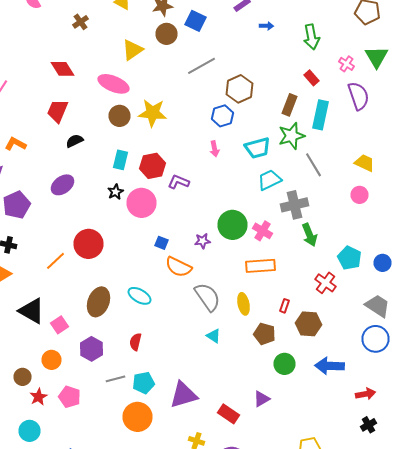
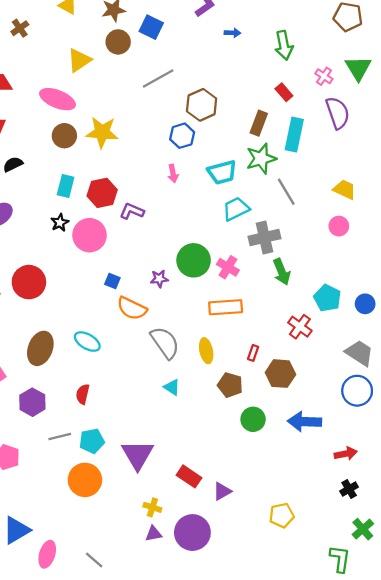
purple triangle: (184, 395) -> (138, 455), turned -44
purple triangle: (262, 399) -> (222, 491), moved

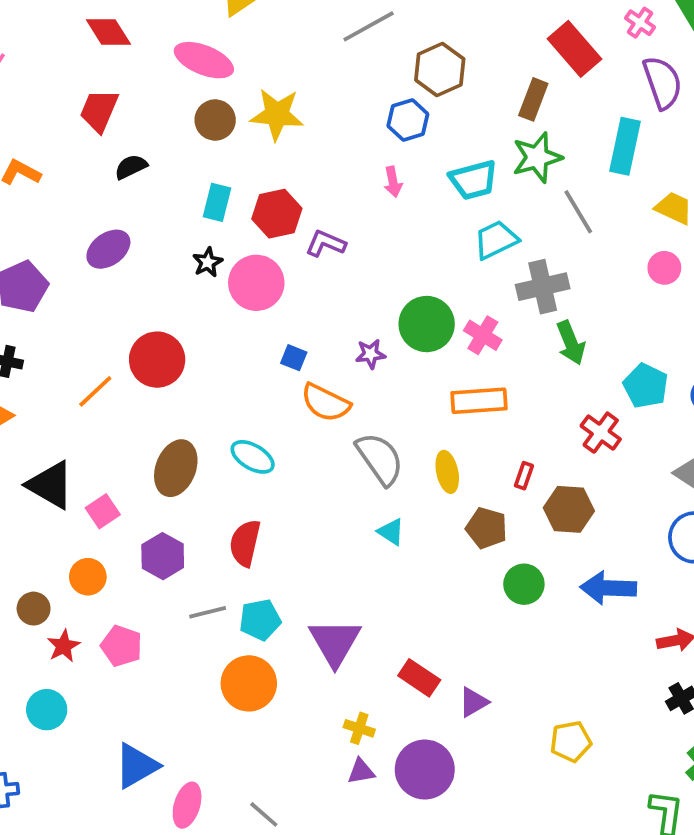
red rectangle: (284, 92) -> (574, 49), size x1.8
cyan rectangle: (294, 135) -> (625, 146), moved
red semicircle: (83, 394) -> (245, 543), size x1.4

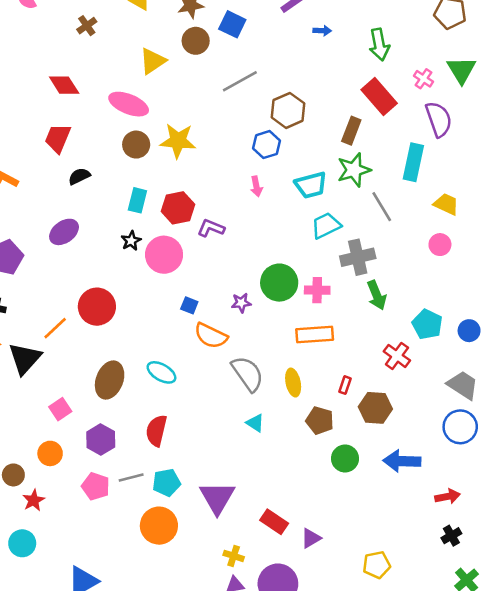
pink cross: (483, 335) -> (317, 290), turned -30
black triangle: (50, 485) -> (25, 358), moved, turned 42
pink pentagon: (122, 646) -> (96, 486), moved

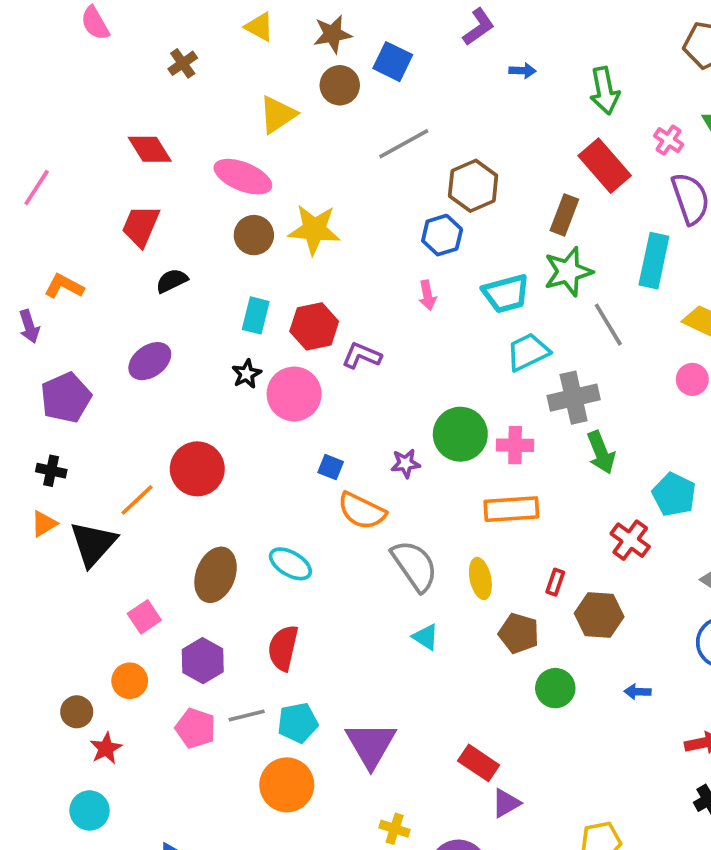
blue arrow: (402, 461) -> (637, 692), size x0.5
red rectangle: (274, 522) -> (479, 763), moved

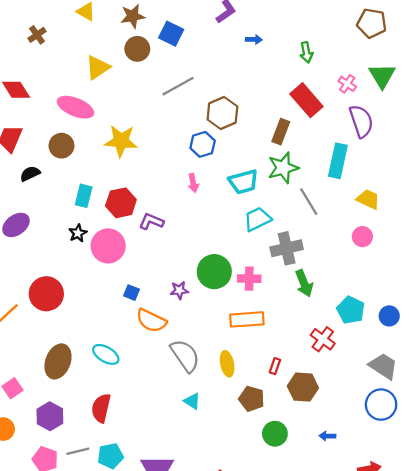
green arrow: (605, 91) -> (306, 52), size x0.7
brown circle: (254, 235) -> (61, 146), moved

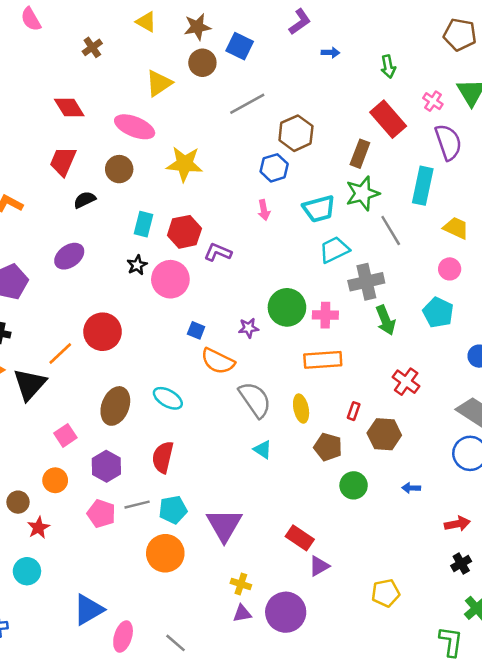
cyan pentagon: (351, 310) -> (438, 312), moved

